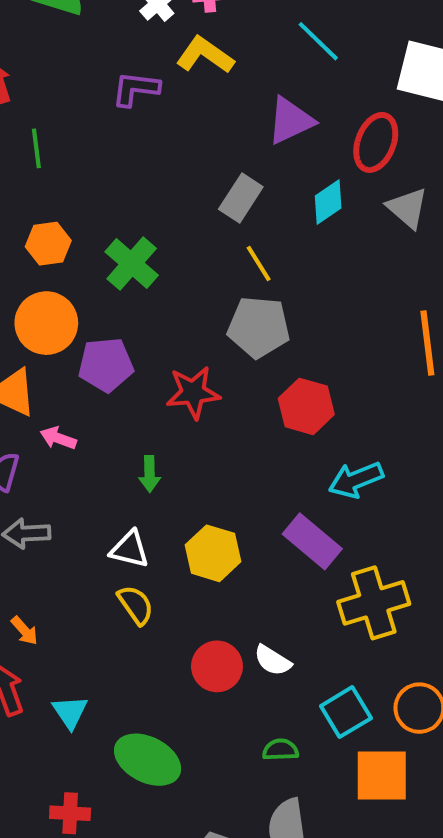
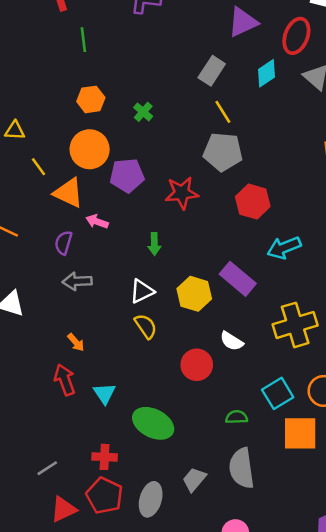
green cross: (132, 264) -> (143, 112), size x0.6
purple rectangle: (312, 541) -> (238, 279), moved
white triangle: (130, 549) -> (142, 291), turned -40
white semicircle: (273, 660) -> (232, 341), moved

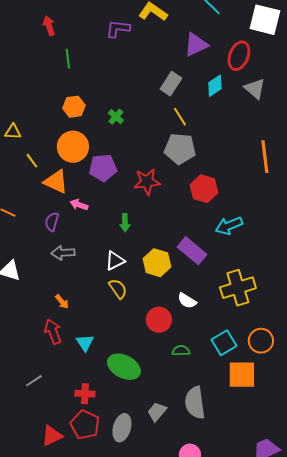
green semicircle: (237, 417) -> (181, 351), moved
gray line: (47, 468) -> (34, 381), moved

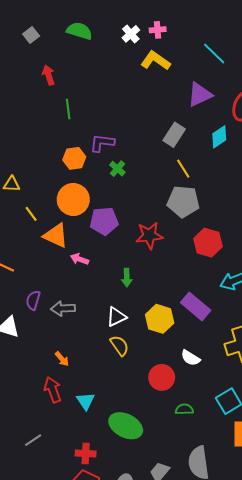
purple L-shape: (118, 29) -> (102, 143), moved
purple semicircle: (52, 222) -> (33, 300), moved

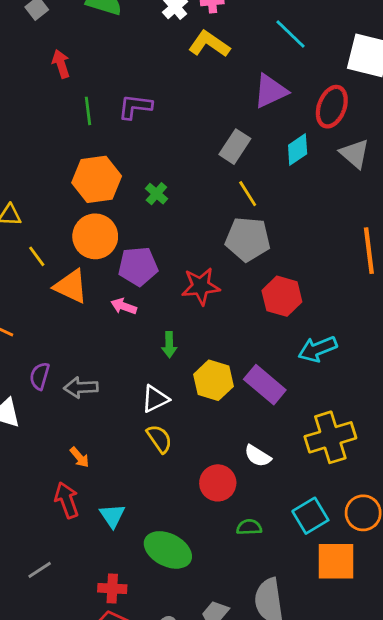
purple L-shape: (102, 143) -> (135, 107), moved
orange hexagon: (74, 158) -> (97, 179), size x1.5
pink arrow: (79, 259) -> (124, 306), moved
yellow hexagon: (160, 319) -> (213, 380), moved

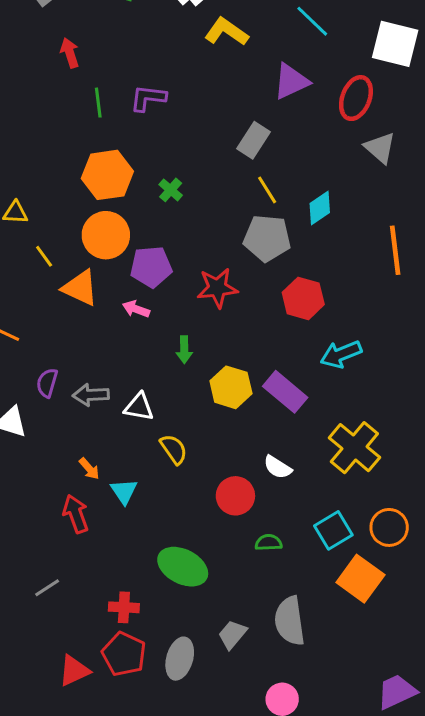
cyan diamond: (298, 149) -> (320, 208), moved
white triangle: (155, 399) -> (139, 407), moved, turned 36
yellow cross: (330, 437) -> (354, 448), turned -33
cyan triangle: (112, 516) -> (124, 491), moved
orange square: (336, 561) -> (360, 579), turned 36

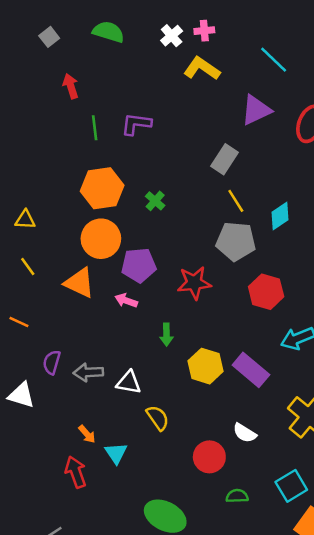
yellow line: (44, 256) -> (28, 266), moved

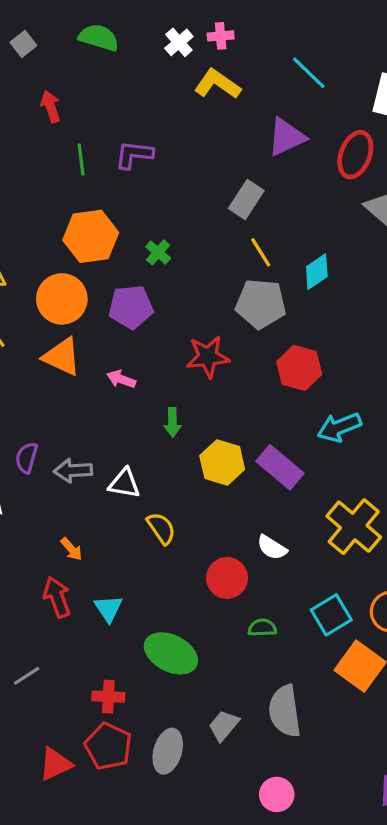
orange circle: (101, 239) -> (62, 299), moved
purple pentagon: (139, 265) -> (131, 307), moved
cyan triangle: (116, 453) -> (108, 608), moved

